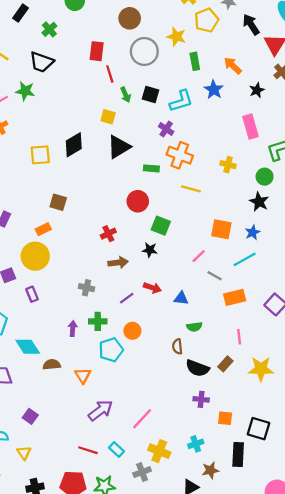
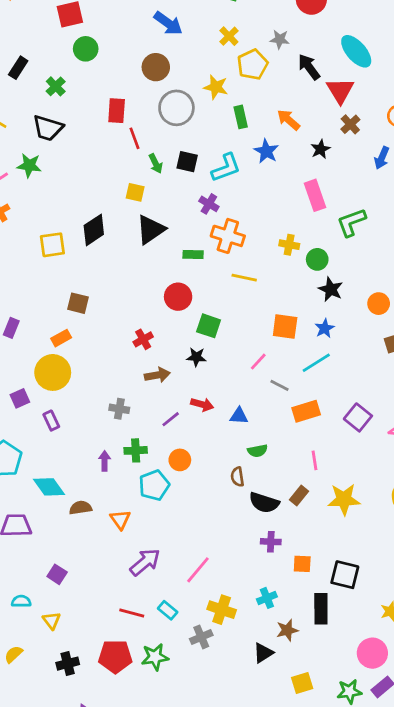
green circle: (265, 177) -> (317, 259), moved

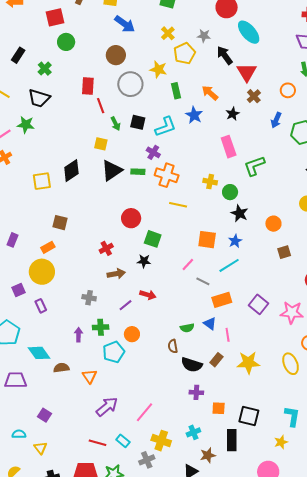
cyan ellipse: (356, 51) -> (249, 32), moved
green rectangle: (193, 254) -> (138, 172), moved
blue triangle: (239, 416) -> (210, 324), moved, turned 32

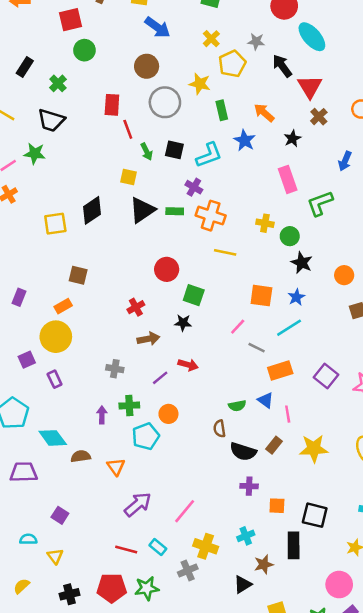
blue arrow: (276, 120) -> (345, 161), moved

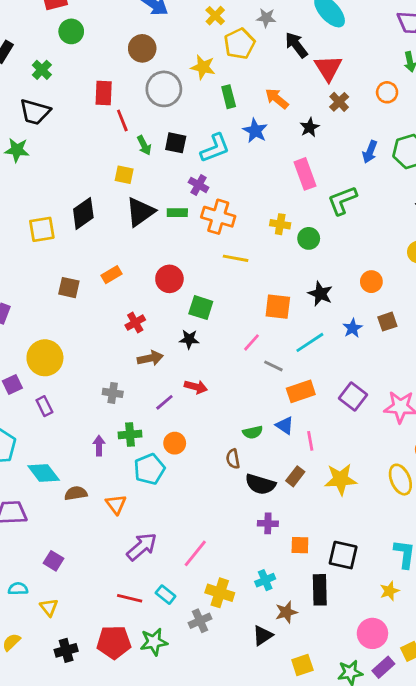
black star: (302, 263) -> (320, 294), moved
blue star: (296, 297) -> (353, 328), moved
orange rectangle: (63, 306) -> (111, 275), moved

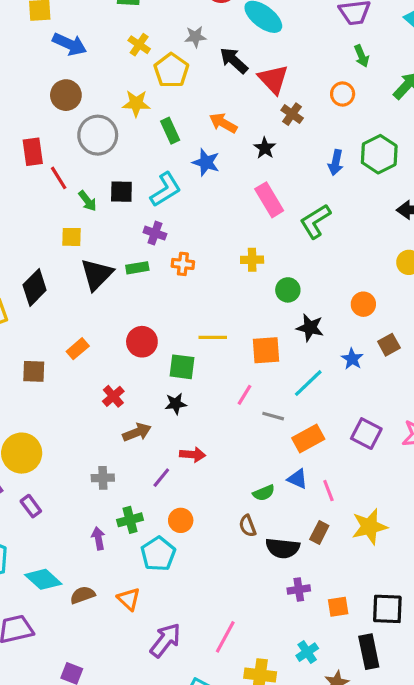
orange cross: (218, 217) -> (183, 264), size x0.6
green circle: (309, 238) -> (288, 290), moved
yellow line: (236, 258) -> (213, 337), moved

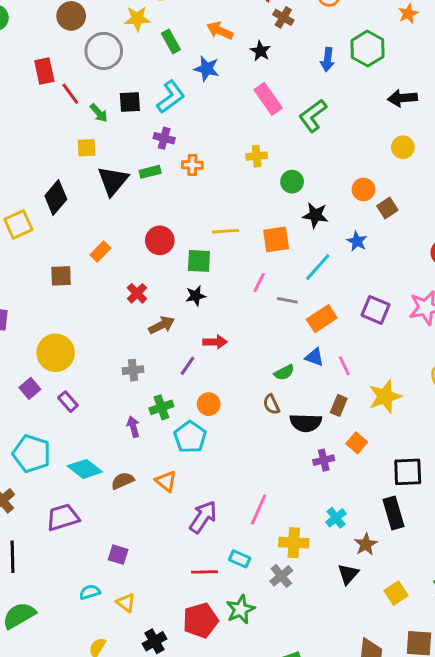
brown square: (389, 345) -> (387, 208), moved
orange square: (338, 607) -> (357, 443), moved, turned -36

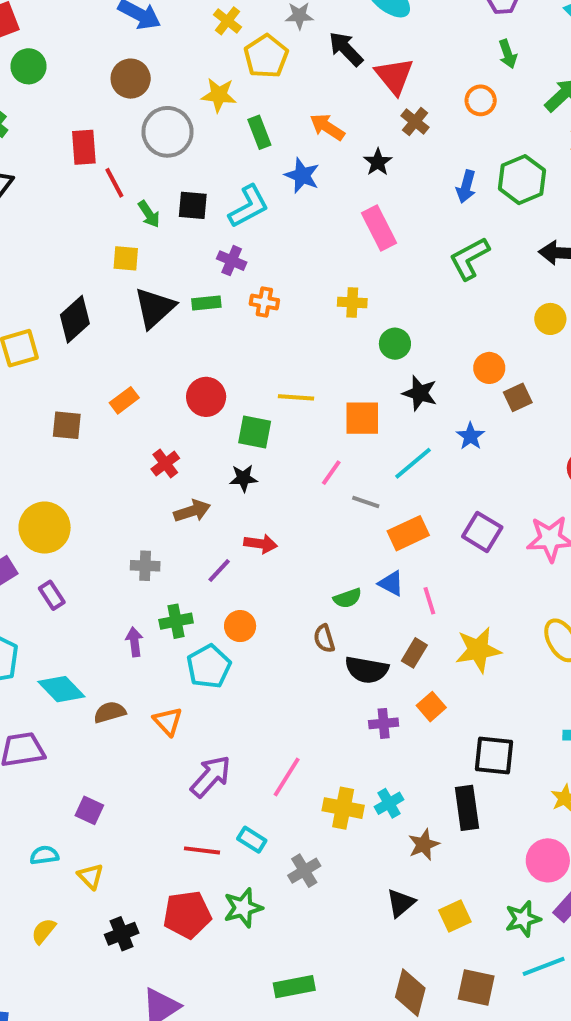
green L-shape: (313, 116) -> (469, 258), moved
yellow cross: (294, 543) -> (343, 808), moved
black triangle: (348, 574) -> (401, 903), moved

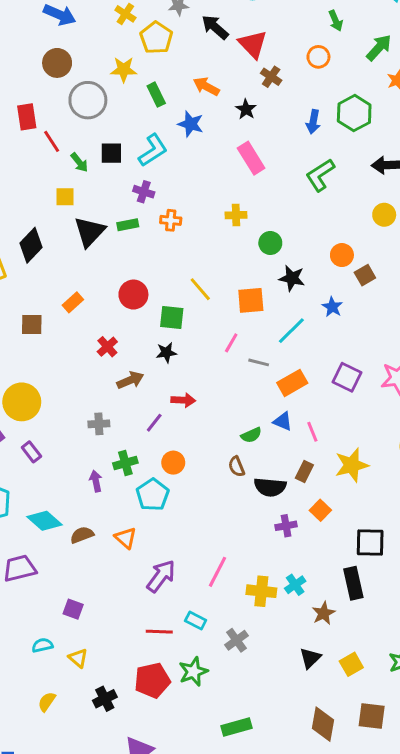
yellow line: (296, 397) -> (200, 289), turned 50

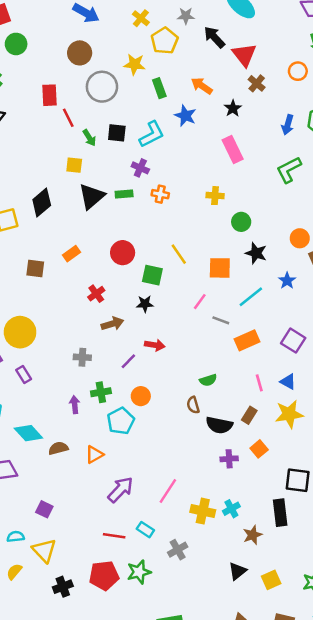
blue triangle: (283, 421) -> (288, 382), moved
orange triangle: (126, 538) -> (94, 455), turned 42
yellow triangle: (78, 658) -> (44, 550), size x1.5
yellow semicircle: (47, 702) -> (14, 572), moved

